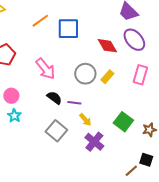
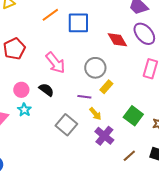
yellow rectangle: (107, 77) -> (106, 87), moved
black semicircle: (54, 98) -> (46, 90), moved
brown line: (131, 171) -> (129, 156), moved

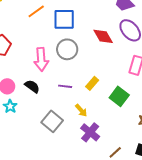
pink arrow: (55, 63) -> (41, 59), turned 35
gray circle: (95, 68) -> (67, 49), moved
purple line: (84, 97) -> (65, 86), moved
green square: (133, 116) -> (119, 96), moved

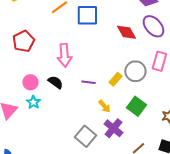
gray circle: (67, 49) -> (135, 71), moved
green square: (119, 96) -> (136, 106), moved
gray square: (52, 121) -> (85, 136), moved

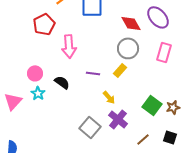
red pentagon: (23, 41) -> (44, 24), moved
gray circle: (135, 71) -> (128, 48), moved
black semicircle: (55, 82) -> (62, 82), moved
green square: (136, 106) -> (152, 105), moved

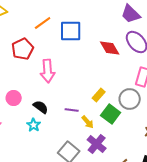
gray circle: (128, 48) -> (130, 99), moved
purple line: (93, 73) -> (72, 110), moved
cyan star: (38, 93) -> (34, 125), moved
green square: (152, 105) -> (111, 114), moved

